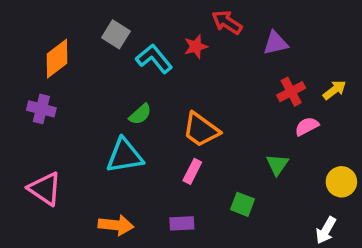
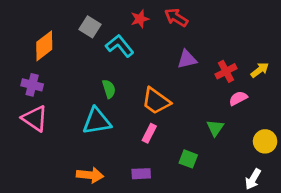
purple triangle: (276, 43) -> (187, 59), moved
red star: (196, 47) -> (140, 19), moved
green semicircle: (140, 114) -> (109, 89), turned -66
pink triangle: (45, 189) -> (35, 118), moved

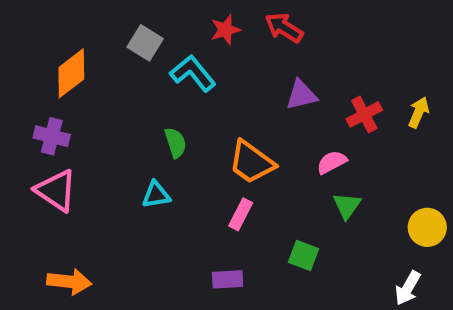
yellow arrow: (260, 70) -> (419, 112), turned -30
pink semicircle: (238, 98) -> (332, 162), moved
cyan triangle: (97, 121) -> (156, 195), size x0.6
orange arrow: (90, 175) -> (69, 282), moved

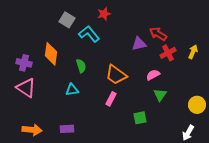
red arrow: (284, 28) -> (158, 34), moved
orange diamond: (71, 73) -> (51, 54), moved, turned -45
green square: (304, 256) -> (140, 118), turned -32
purple rectangle: (228, 279) -> (67, 129), moved

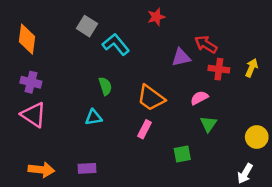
red star: (104, 14) -> (156, 17), moved
red cross: (168, 53) -> (219, 69), turned 35
orange diamond: (51, 54) -> (27, 39), moved

